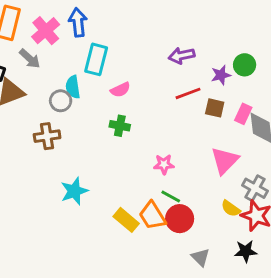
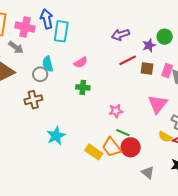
pink cross: (46, 31) -> (25, 27), turned -30
cyan rectangle: (96, 59) -> (61, 31), moved

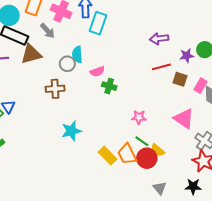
pink semicircle: (81, 62) -> (97, 71), moved
pink triangle: (158, 104) -> (184, 119), turned -45
yellow semicircle: (165, 137) -> (158, 150), moved

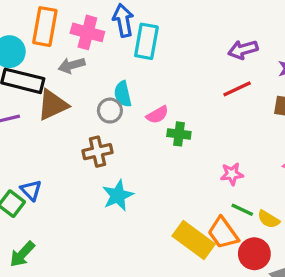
gray arrow: (47, 31) -> (72, 65), turned 126
red line: (161, 67) -> (237, 89), moved
cyan star: (71, 131) -> (118, 195), moved
yellow rectangle: (107, 156) -> (194, 240), size x1.4
red circle: (147, 158) -> (254, 254), moved

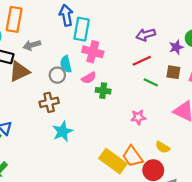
pink cross: (87, 32) -> (93, 52), moved
green line: (242, 210) -> (151, 82), moved

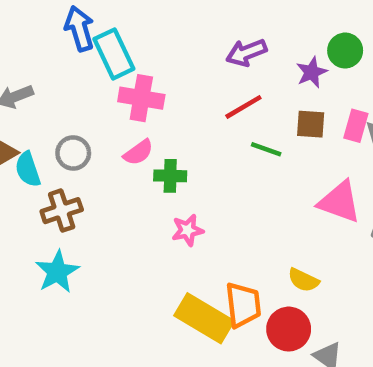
cyan rectangle: (82, 29) -> (114, 54), turned -30
cyan semicircle: (66, 64) -> (28, 169), moved
pink star: (138, 117) -> (188, 230), moved
cyan star: (63, 131) -> (57, 272), moved
orange trapezoid: (132, 156) -> (243, 305), turned -145

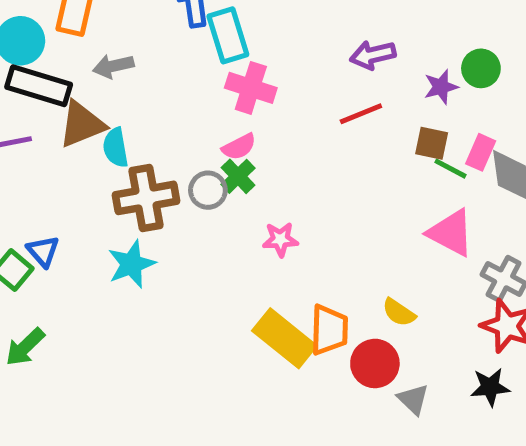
green line: (266, 149) -> (450, 169), moved
gray circle: (73, 153) -> (208, 190), moved
green cross: (170, 176) -> (238, 176), moved, turned 36
brown cross: (62, 211) -> (146, 198), size x1.4

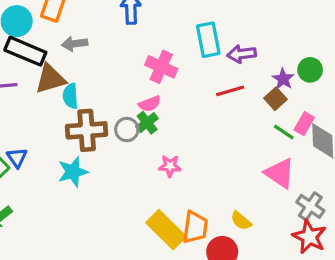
cyan rectangle: (228, 35) -> (208, 40), moved
purple star: (441, 87) -> (283, 79), turned -30
brown square: (432, 143) -> (276, 99), moved, turned 30

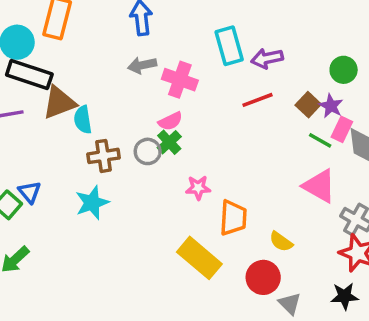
gray arrow: (75, 44) -> (142, 65), moved
purple star: (283, 79) -> (331, 106), moved
brown cross: (87, 130) -> (104, 156), size x0.7
orange trapezoid: (195, 227) -> (233, 218), moved

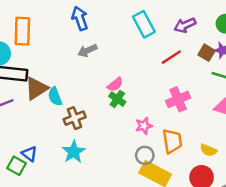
purple arrow: (267, 58) -> (185, 25), moved
pink cross: (180, 80) -> (178, 99), moved, turned -30
gray circle: (148, 151) -> (145, 155), moved

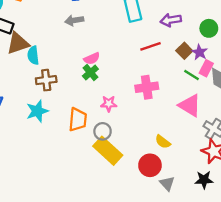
orange trapezoid: (172, 141) -> (78, 120), moved

